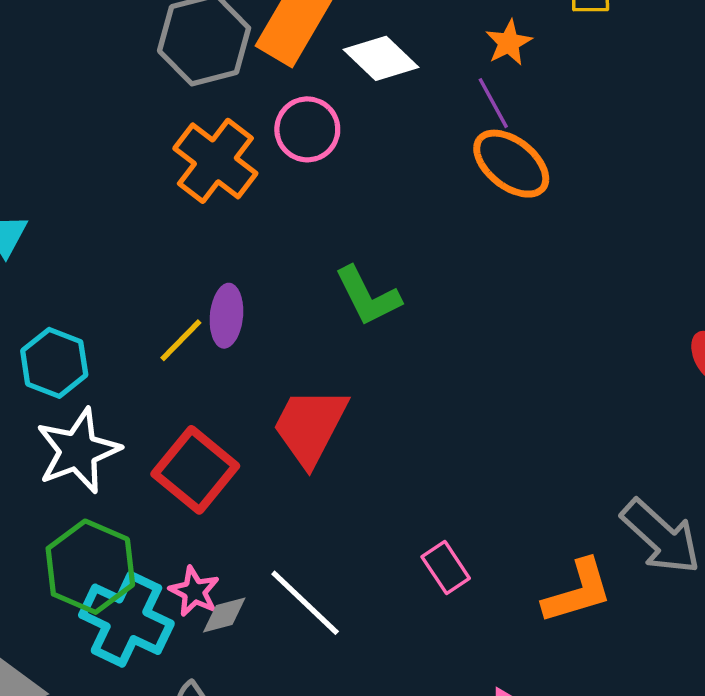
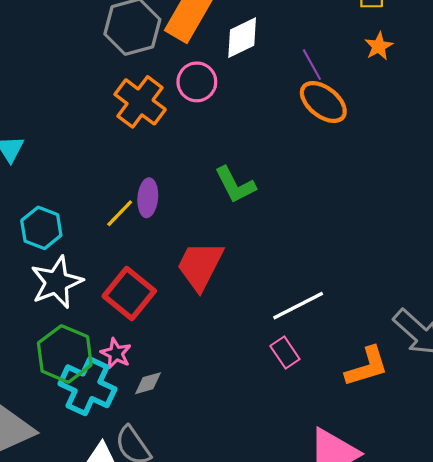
orange star: (509, 43) -> (379, 46), moved
white diamond: (381, 58) -> (242, 38), turned -69
pink star: (194, 591) -> (116, 353), moved
white line: (305, 603) -> (298, 306), moved, turned -70

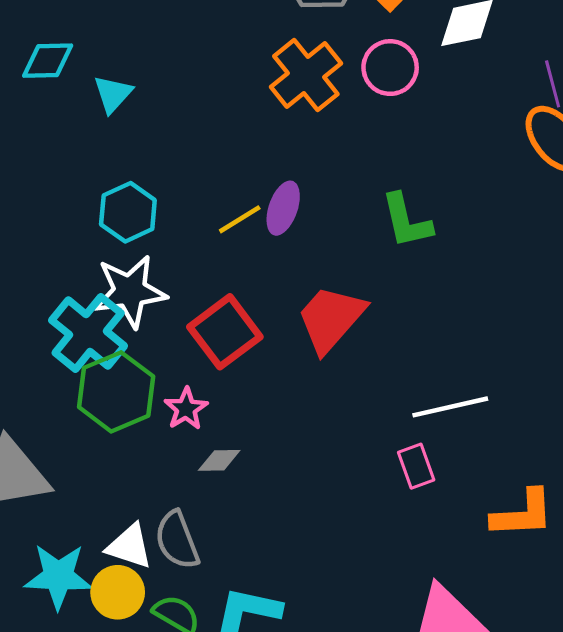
cyan cross: (87, 386) -> (88, 333), moved

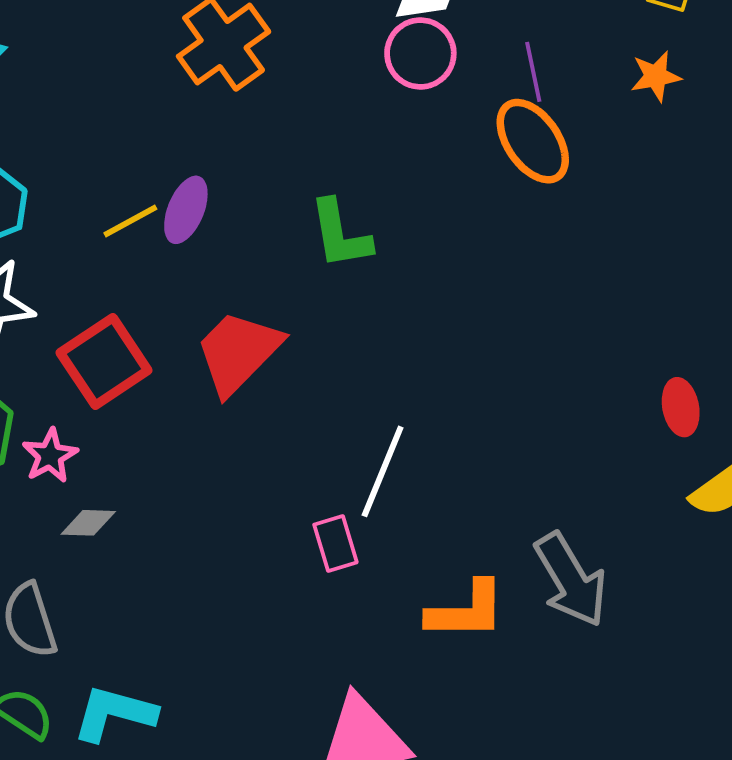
pink circle: (390, 68) -> (420, 53), moved
white line: (450, 407) -> (383, 471), turned -58

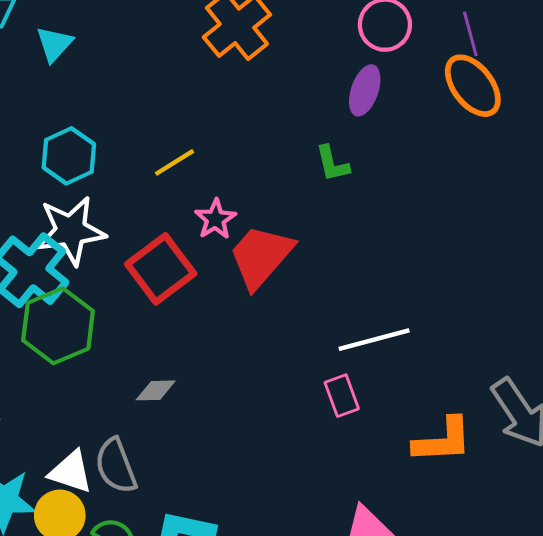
purple ellipse: (186, 210) -> (365, 90), moved
green L-shape: (340, 234) -> (332, 164), size x0.7
pink star: (50, 456) -> (215, 219), moved
white line: (383, 471) -> (374, 340), turned 56

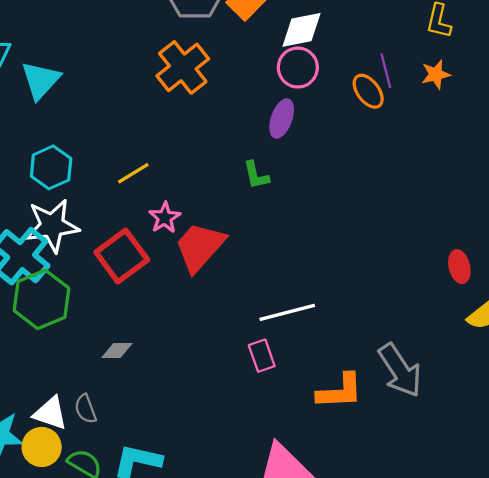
purple line: (470, 34) -> (386, 71), moved
cyan triangle: (54, 44) -> (41, 80), size x1.4
orange ellipse: (473, 86) -> (368, 91), moved, size x0.7
gray semicircle: (116, 466) -> (86, 409), size x0.7

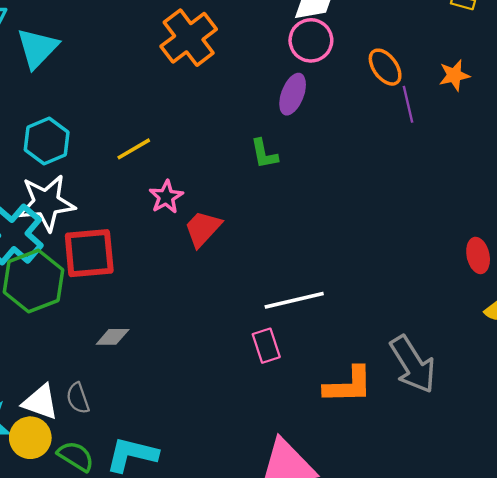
purple line: (386, 71) -> (408, 104), moved
orange star: (436, 74) -> (454, 75), moved
red trapezoid: (200, 247) -> (203, 229), size x0.7
red square: (122, 256) -> (89, 253), moved, turned 30

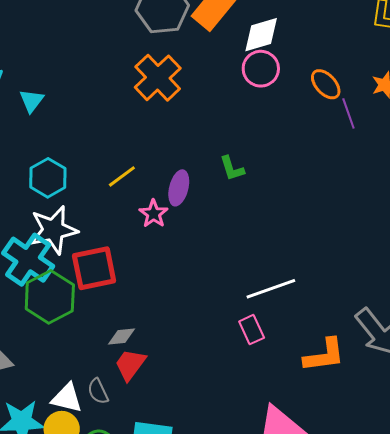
cyan triangle: (37, 48) -> (32, 101), size x0.7
purple ellipse: (293, 94) -> (179, 188), moved
red trapezoid: (203, 229) -> (130, 365), moved

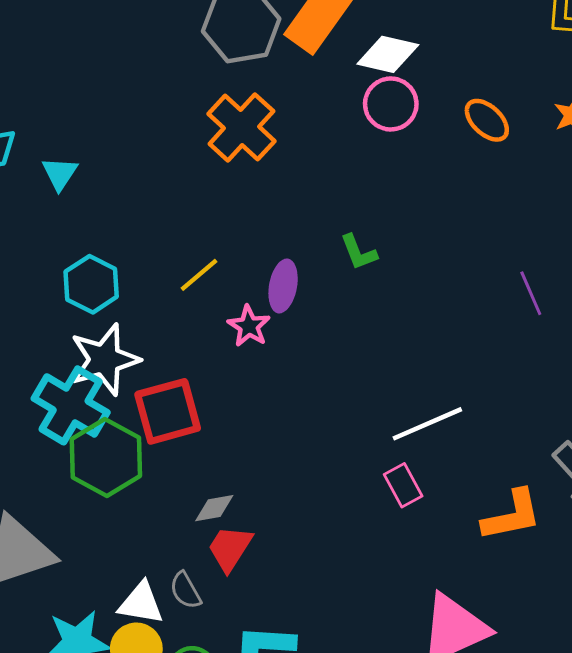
white diamond: (261, 35) -> (388, 54), turned 33
purple line: (348, 113) -> (531, 293), moved

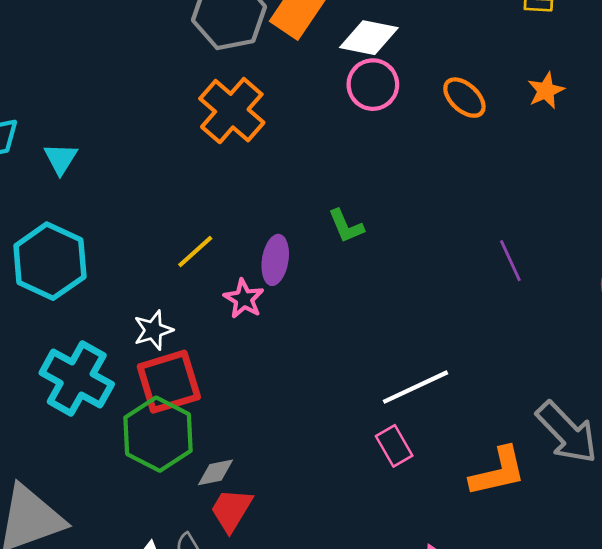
cyan hexagon: (91, 284) -> (50, 261), moved, size x1.4
white star: (104, 360) -> (153, 330), moved, size x0.6
green hexagon: (106, 458) -> (158, 434), moved

